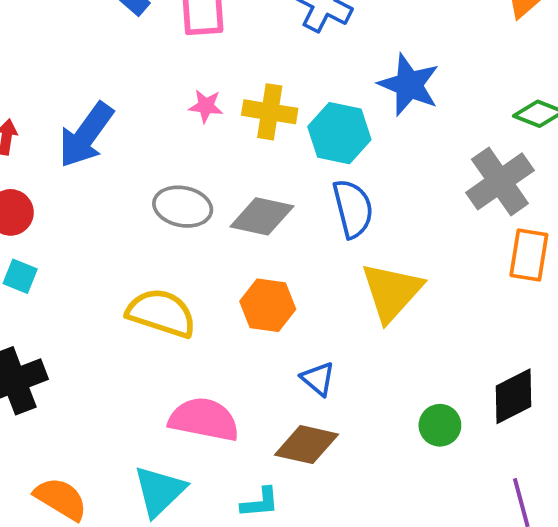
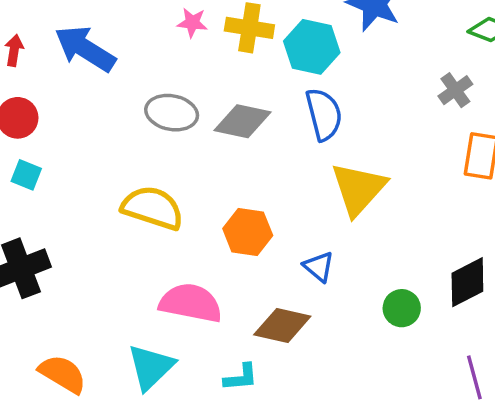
blue arrow: (86, 135) -> (85, 49), turned 86
gray cross: (500, 181) -> (455, 90), size x0.6
orange hexagon: (268, 305) -> (248, 232), moved
blue triangle: (318, 379) -> (319, 267), moved

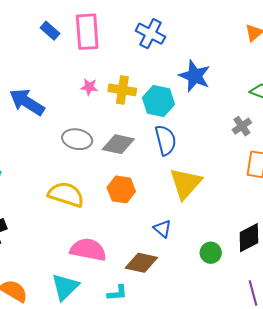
orange hexagon: (248, 232) -> (121, 189), moved

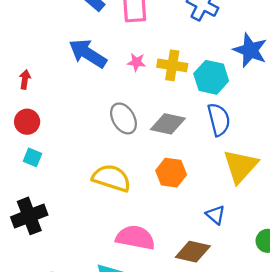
blue arrow: (27, 102) -> (88, 53), moved
gray ellipse: (77, 139) -> (123, 118), turned 48

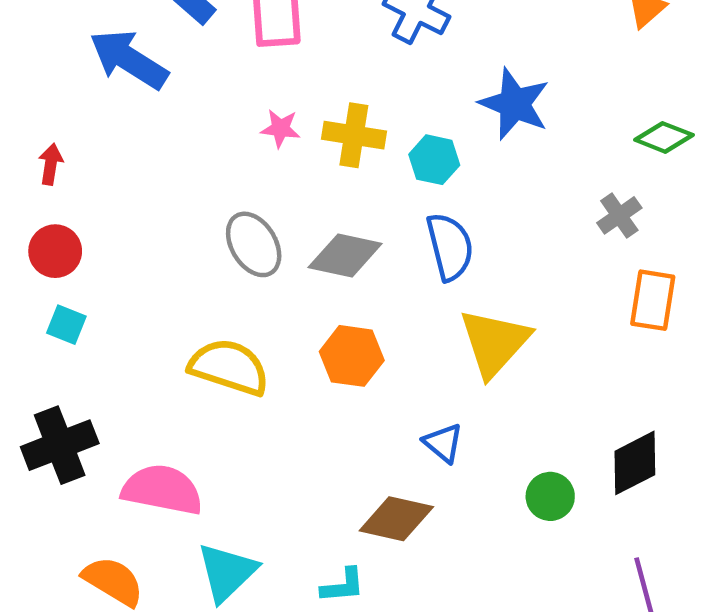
blue arrow: (88, 53) -> (129, 59), moved
cyan hexagon: (211, 77) -> (434, 160), size x0.7
pink semicircle: (135, 238) -> (162, 490), moved

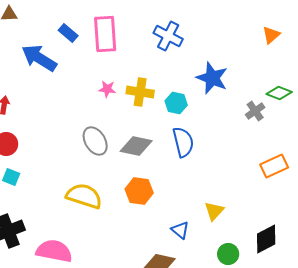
gray cross: (619, 215) -> (255, 111), moved
orange rectangle: (653, 300) -> (274, 166), turned 56
yellow triangle: (494, 343) -> (214, 211), moved, size x0.6

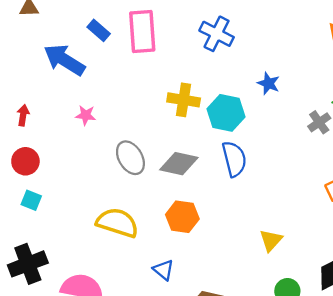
blue star: (212, 78) -> (268, 83), size x0.6
pink star: (107, 89) -> (86, 115), moved
cyan hexagon: (176, 103) -> (226, 113), size x1.4
blue triangle: (180, 230) -> (163, 270), moved

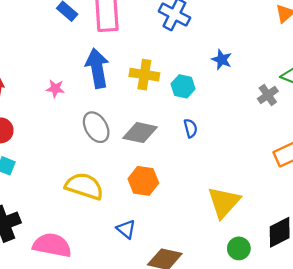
blue arrow: (64, 60) -> (97, 68), moved, turned 48
cyan hexagon: (226, 113) -> (183, 86), size x0.7
blue semicircle: (234, 159) -> (191, 128), size x0.6
yellow triangle: (271, 240) -> (224, 202), size x1.6

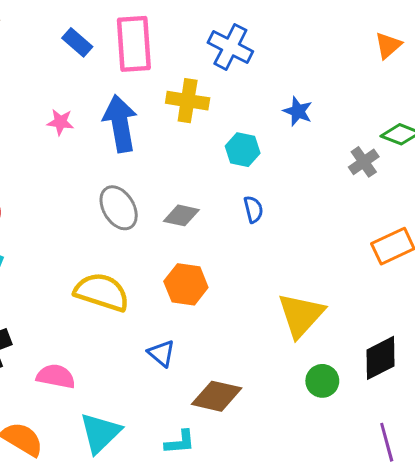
yellow cross: (144, 75) -> (188, 101), moved
pink star: (55, 89) -> (60, 122), moved
gray diamond: (140, 133) -> (181, 215), size x0.7
pink semicircle: (52, 245) -> (56, 376), size x0.7

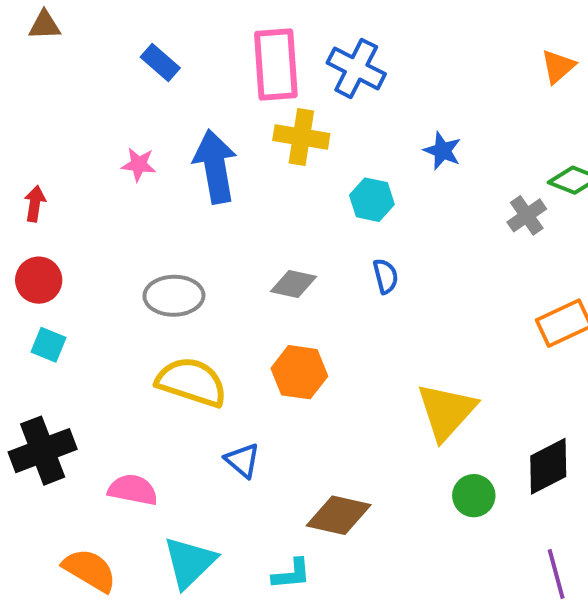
pink rectangle: (134, 44) -> (276, 64), moved
gray ellipse: (119, 208) -> (174, 296), moved, turned -60
blue triangle: (161, 353) -> (243, 460), moved

